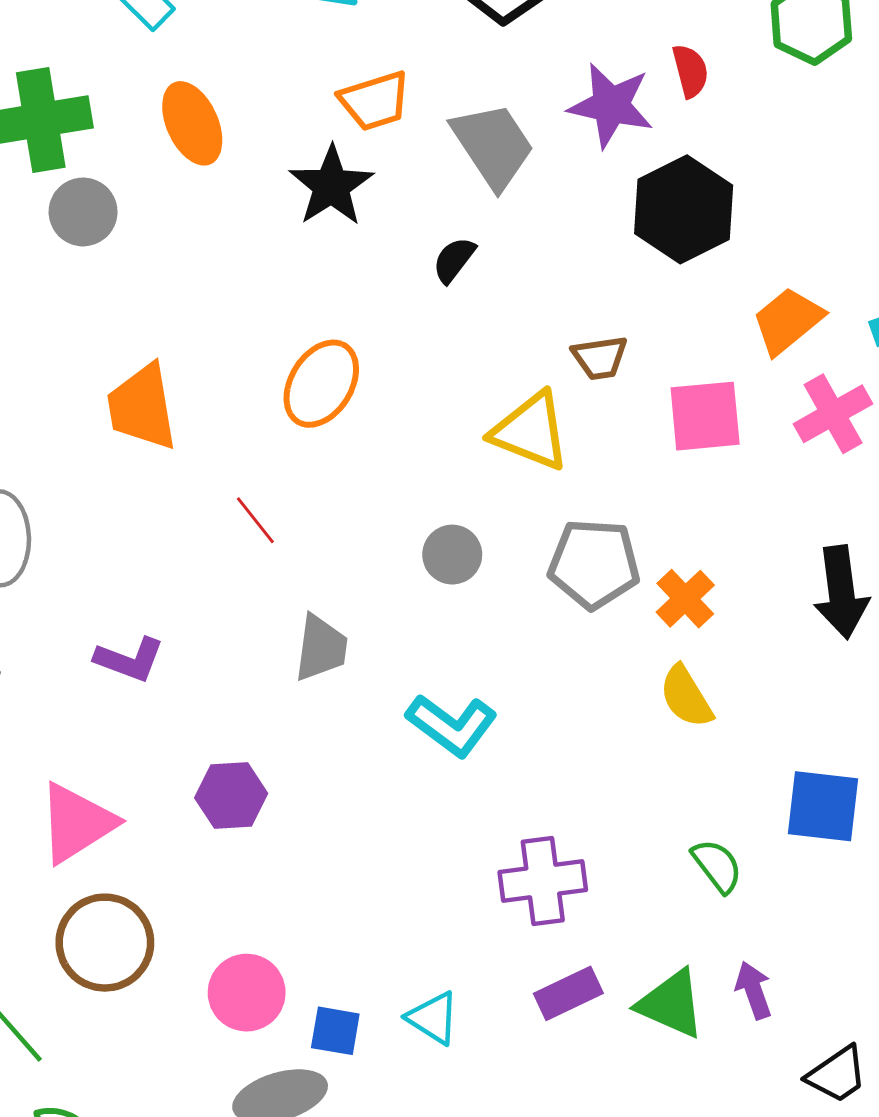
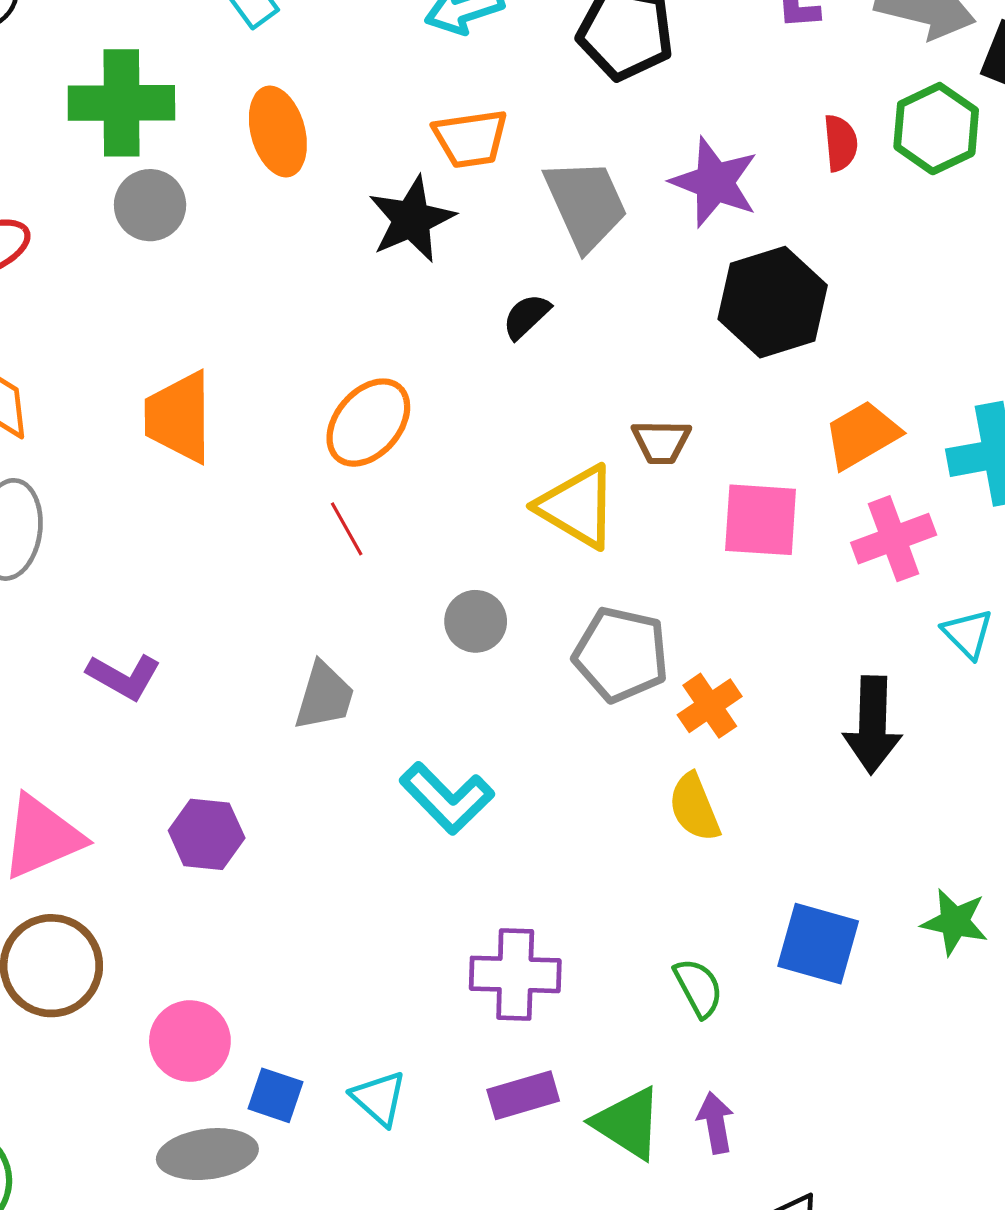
red semicircle: (690, 71) -> (840, 143), moved
red line: (255, 520) -> (347, 529), moved

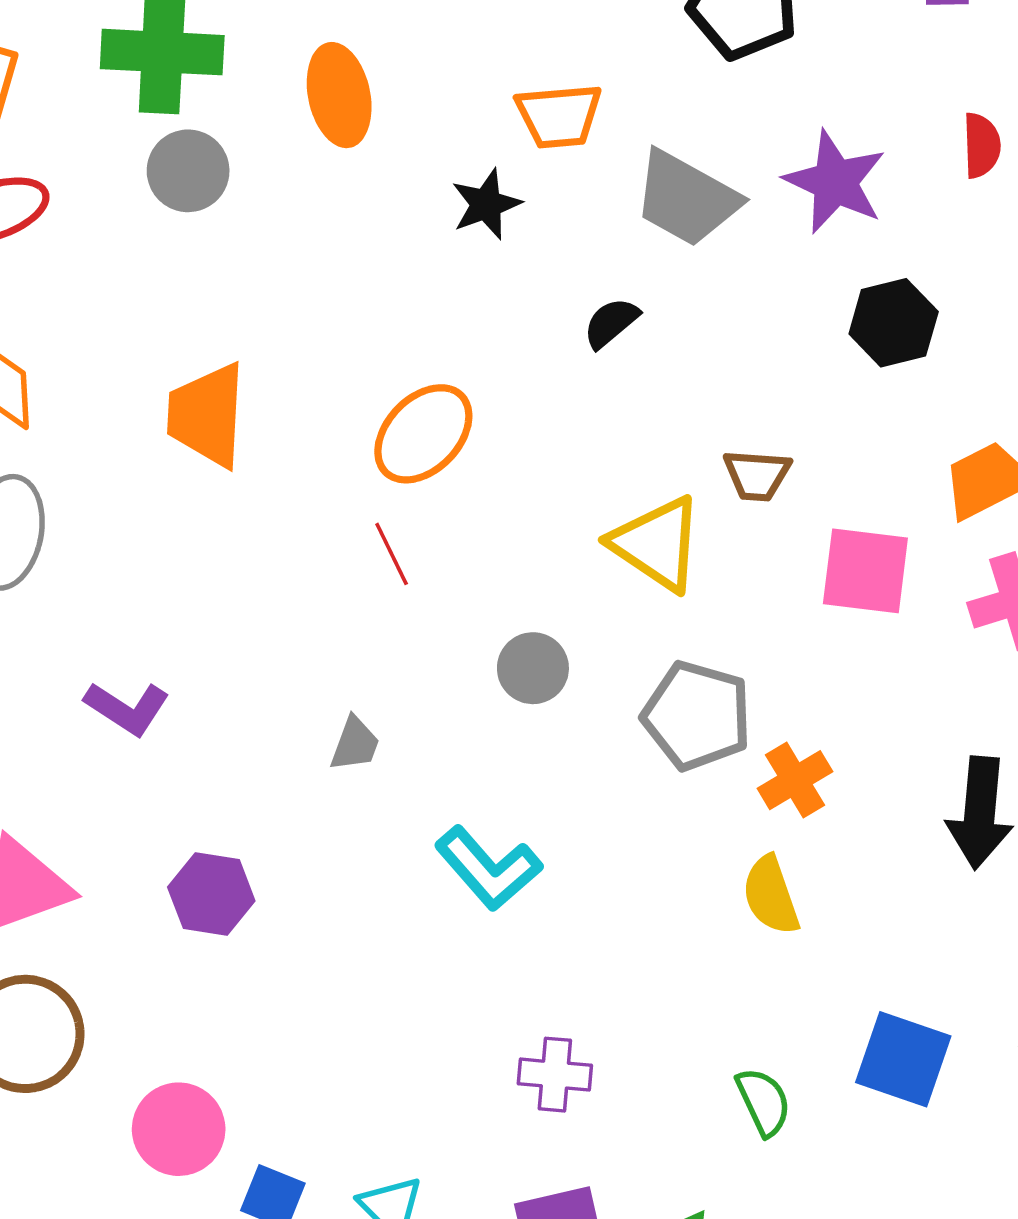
gray trapezoid: (586, 204) -> (686, 198), turned 140
black star: (412, 219) -> (486, 204), size x0.7
black hexagon: (773, 302) -> (894, 323), size x0.7
gray trapezoid: (324, 696) -> (355, 744), size x0.7
purple cross: (515, 974) -> (555, 1075), size x0.7

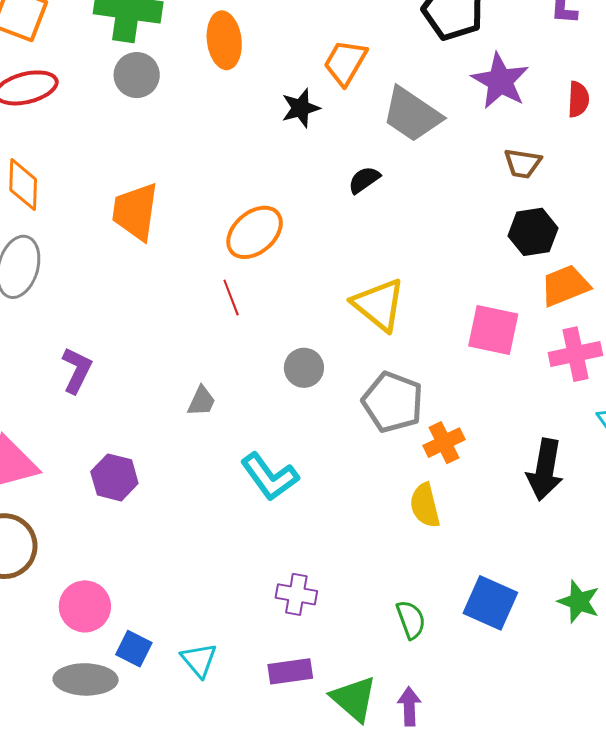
orange trapezoid: (559, 116) -> (345, 62), turned 120
purple star: (835, 182) -> (500, 81), moved
black hexagon: (894, 323) -> (533, 232), moved
brown trapezoid: (757, 475) -> (523, 163), moved
purple L-shape: (127, 708) -> (77, 370), turned -102

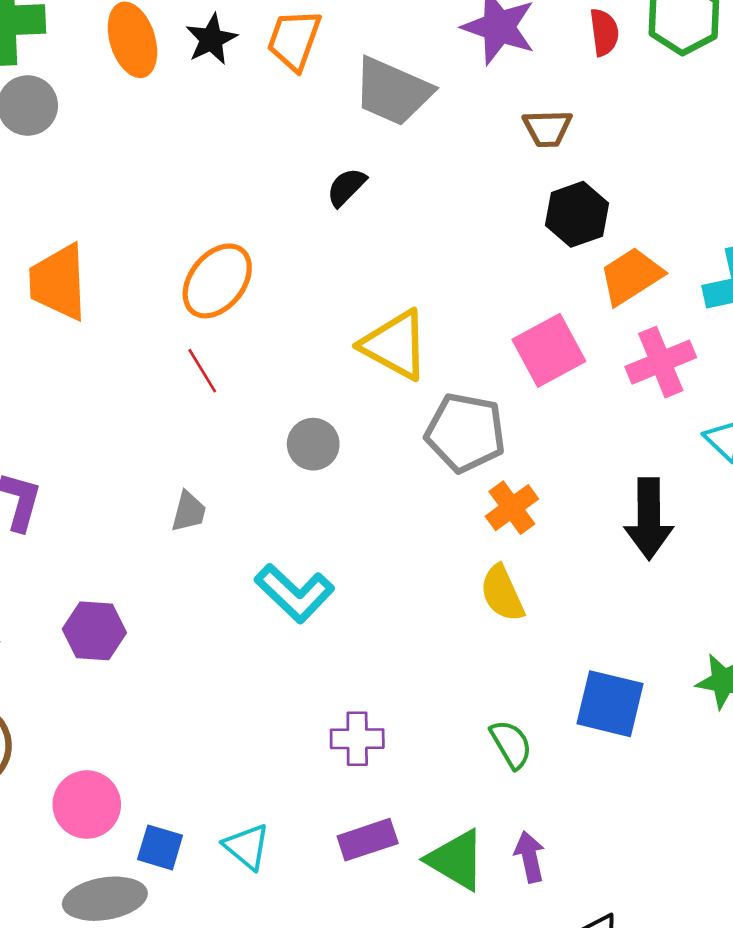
black star: (301, 108) -> (211, 39), moved
pink square: (493, 330) -> (549, 350), turned -30
gray pentagon: (393, 402) -> (465, 433), moved

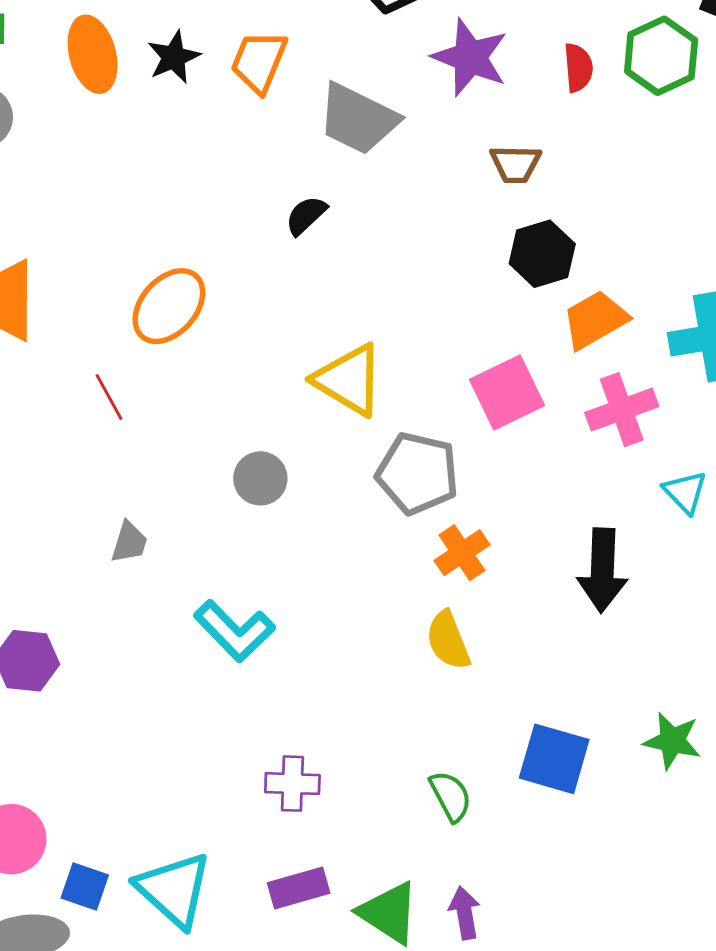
red line: (202, 371) -> (109, 397), moved
cyan triangle: (247, 847) -> (174, 890), size x1.6

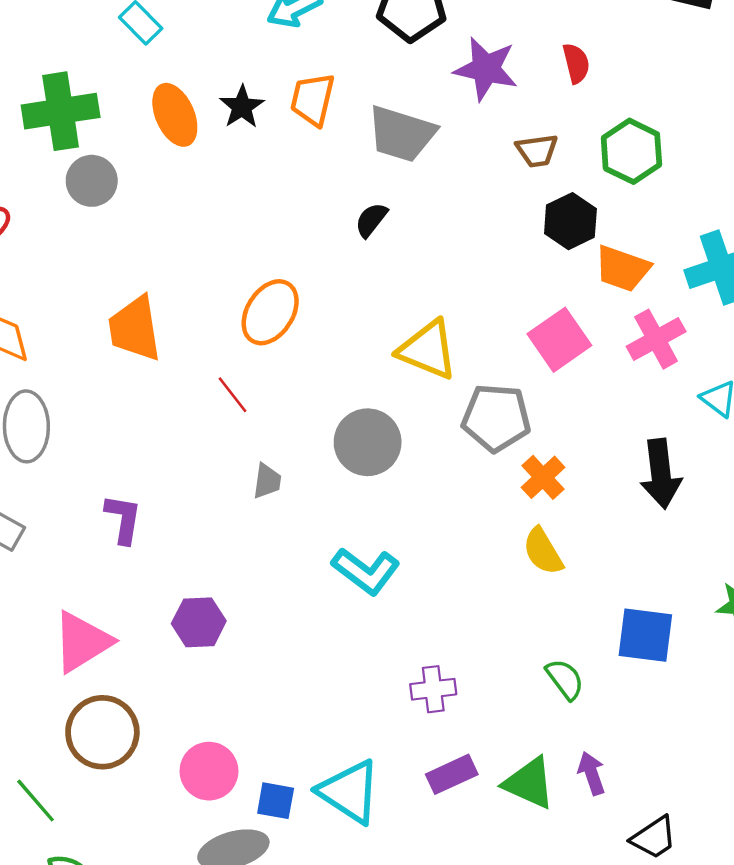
green hexagon: (661, 56) -> (631, 151), moved
orange trapezoid: (595, 320) -> (622, 269), turned -122
gray circle: (260, 478) -> (368, 442), size x1.5
gray trapezoid: (129, 542) -> (267, 481), moved

